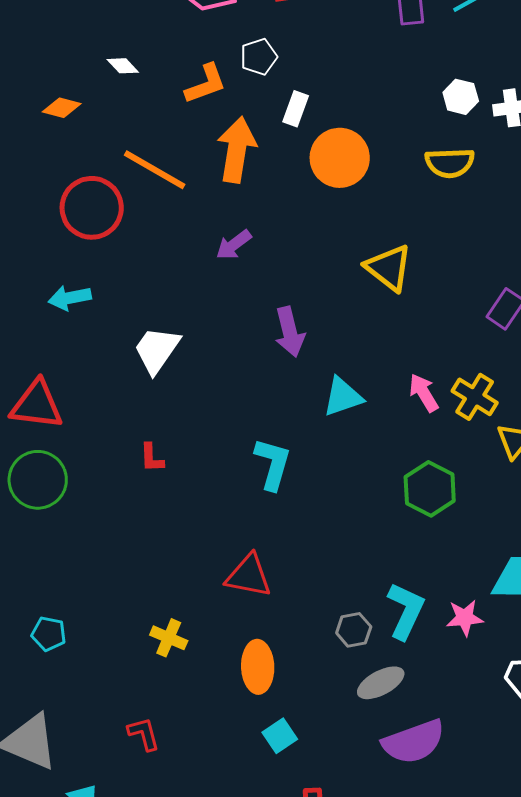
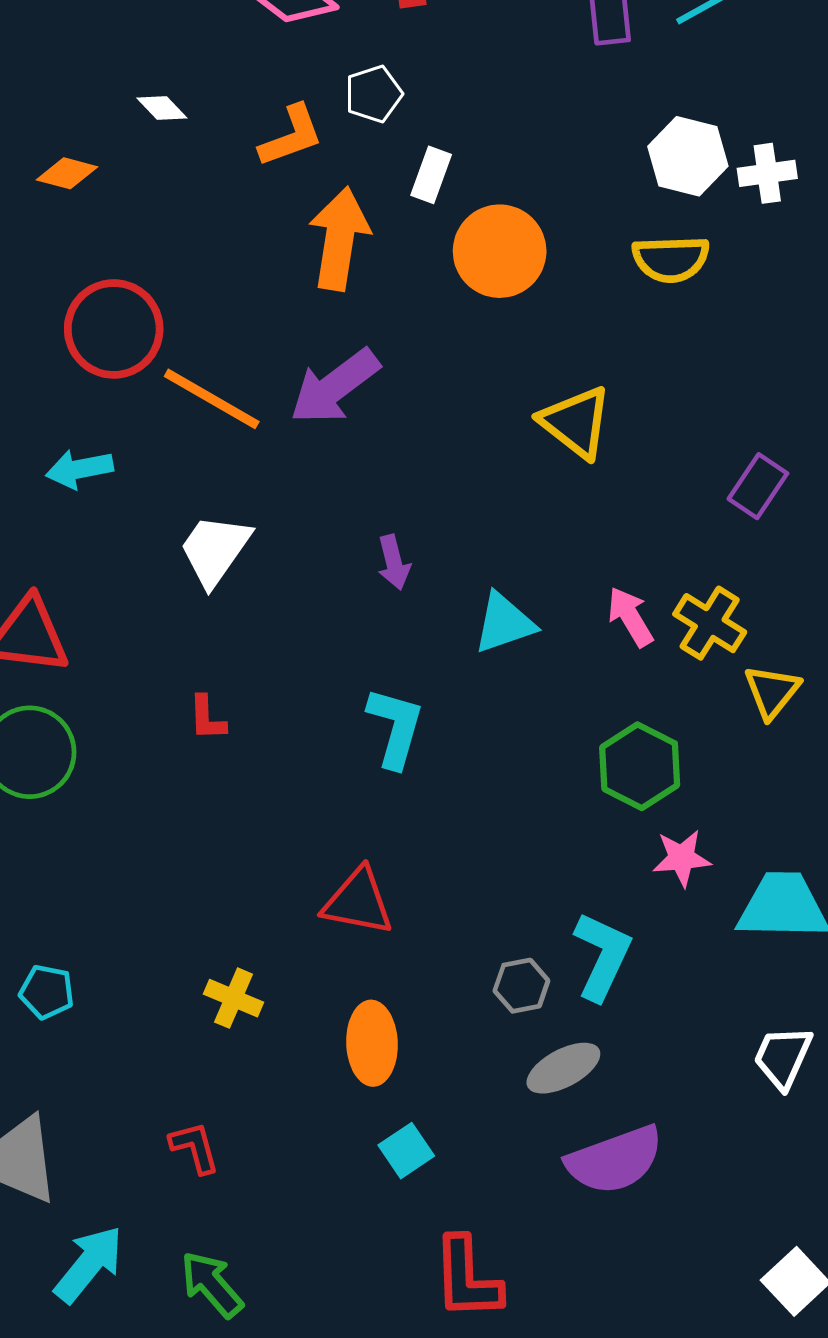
white hexagon: (461, 97) -> (688, 156), size x1.4
orange line: (155, 170) -> (212, 399), moved
purple arrow: (234, 245) -> (335, 387), size x1.6
purple arrow: (290, 332) -> (394, 562), moved, size x0.7
pink star: (465, 618) -> (682, 858), moved

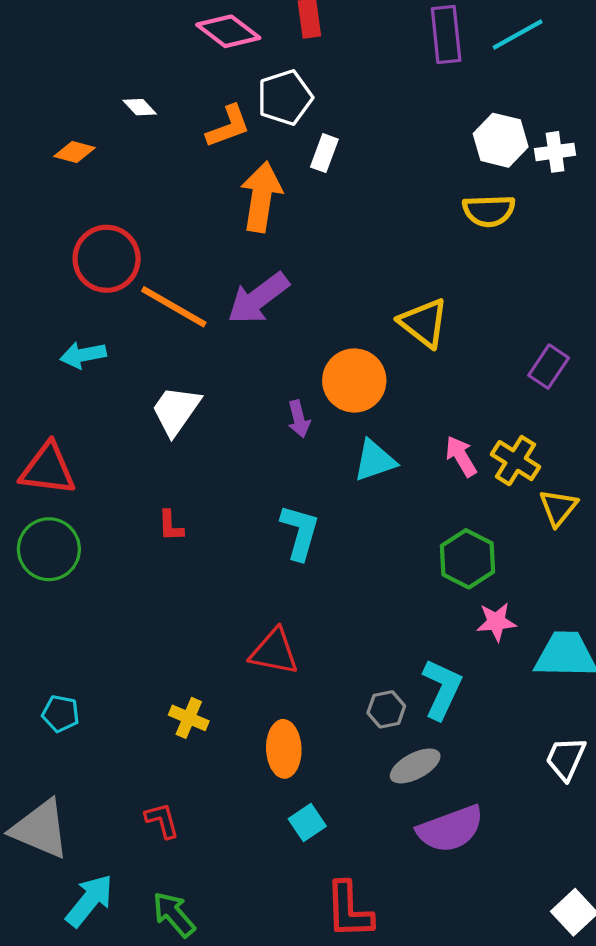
white pentagon: (374, 94) -> (285, 98), size x1.4
orange circle: (500, 251) -> (354, 380), moved

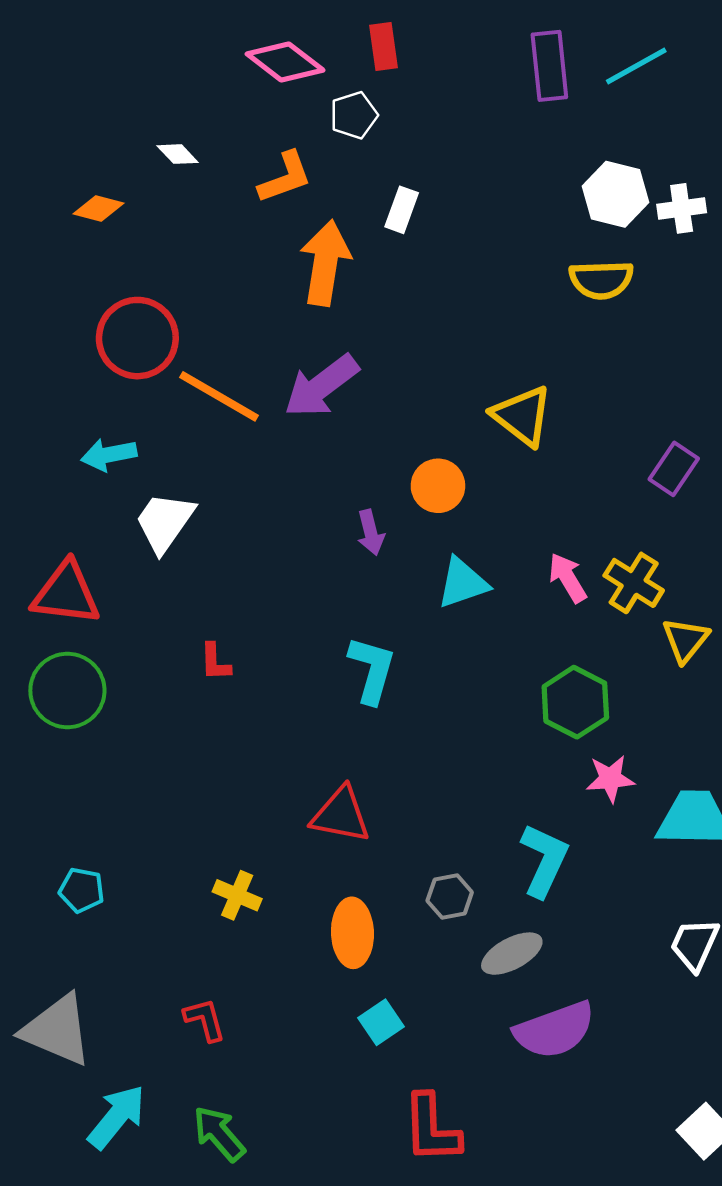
white pentagon: (285, 98) -> (354, 115), moved, size x0.7
orange circle: (354, 380) -> (438, 486), size x0.7
white trapezoid: (176, 410) -> (165, 522), moved
gray hexagon: (386, 709) -> (450, 897), moved

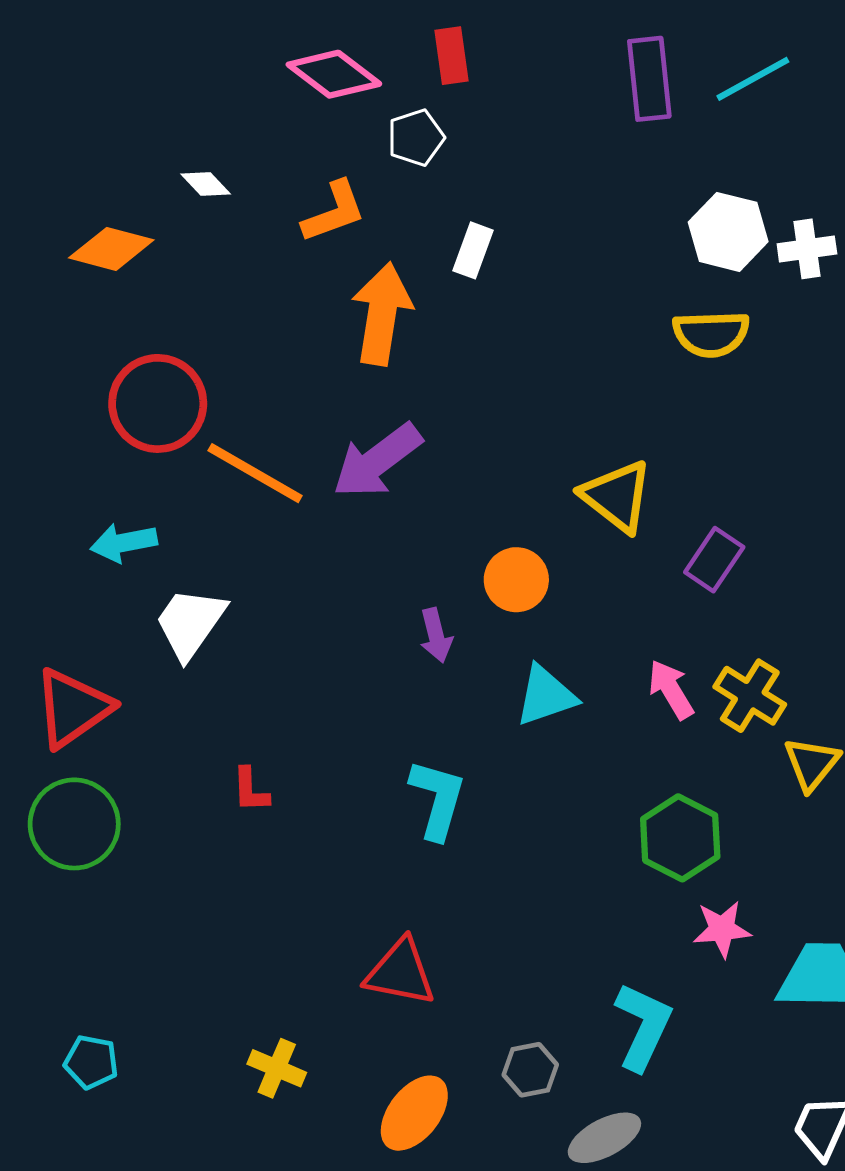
orange diamond: (98, 208) -> (111, 249), size x1.4
purple rectangle: (674, 469) -> (714, 560), moved
red triangle: (66, 593) -> (73, 708), turned -42
orange ellipse: (352, 933) -> (414, 1113), turned 40

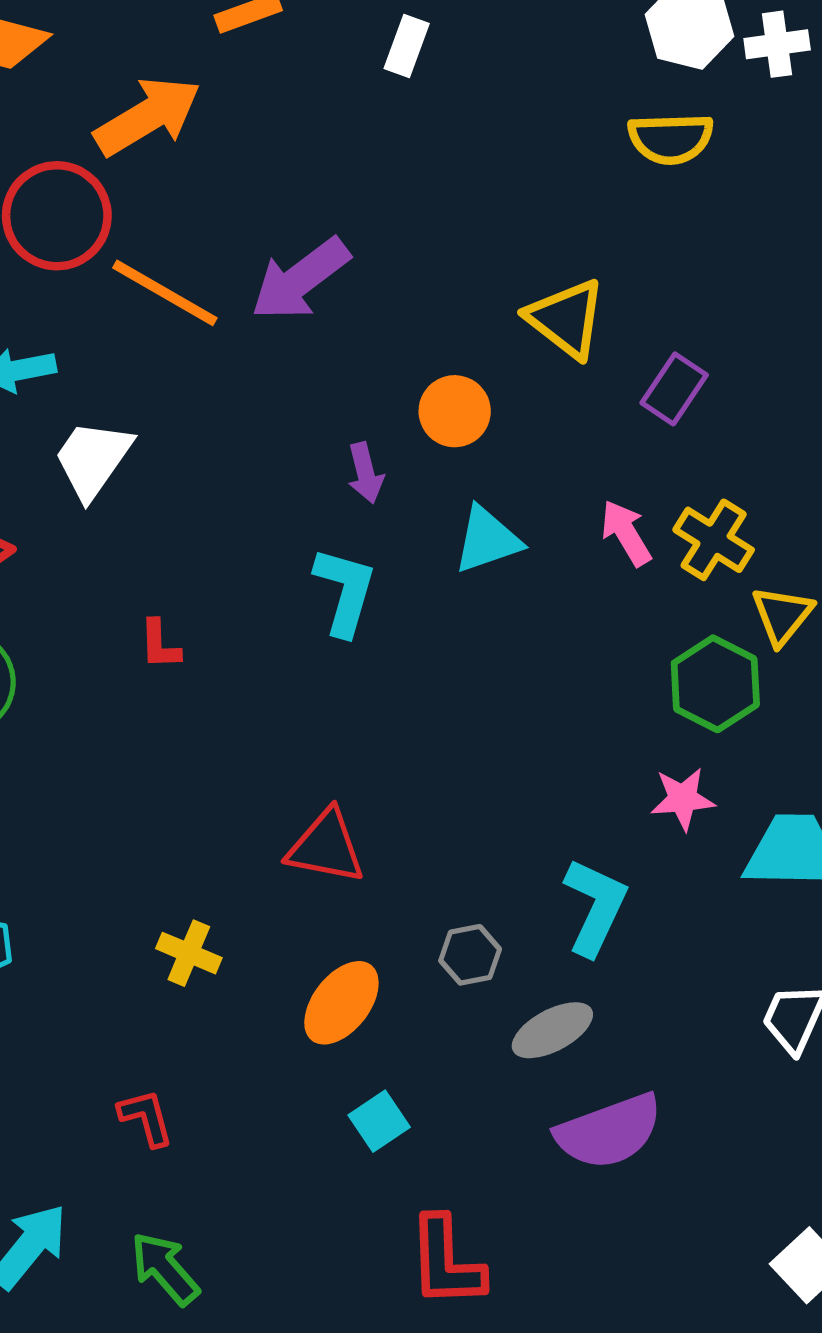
orange arrow: (382, 314) -> (148, 116), moved, turned 50
cyan L-shape: (437, 799) -> (345, 591), moved
green hexagon: (680, 838) -> (715, 684), moved

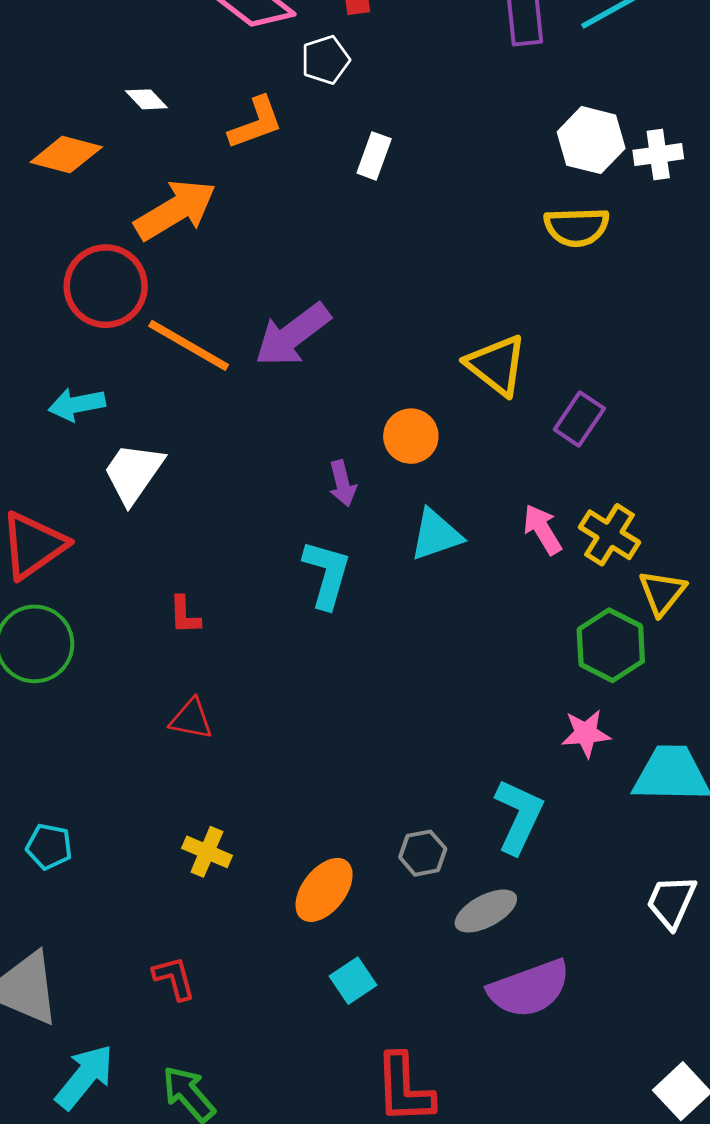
red triangle: (326, 847) -> (191, 719), moved, size x0.7

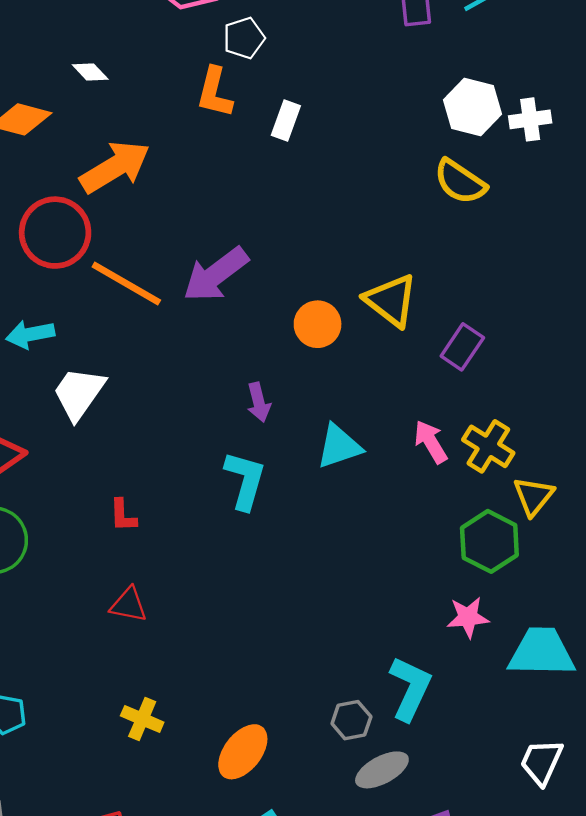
orange L-shape: (256, 123) -> (215, 92), moved, turned 124
yellow semicircle: (577, 227) -> (460, 182), turned 36
orange circle: (411, 436) -> (318, 324), moved
gray hexagon: (423, 853) -> (351, 720), moved

